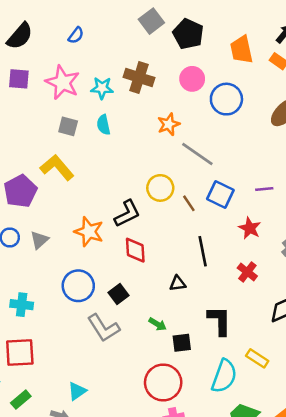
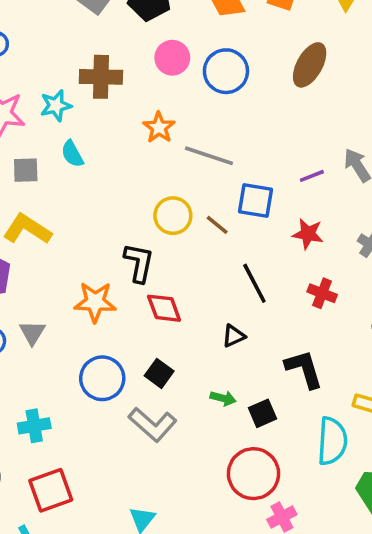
black L-shape: (127, 213) -> (139, 263), turned -36

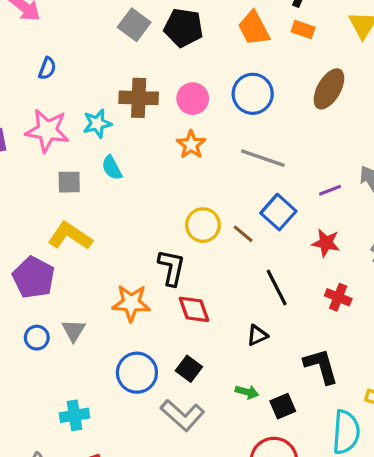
pink circle: (172, 58) -> (193, 99), moved
gray line: (209, 156) -> (263, 158), moved
blue square: (255, 201) -> (278, 212), turned 32

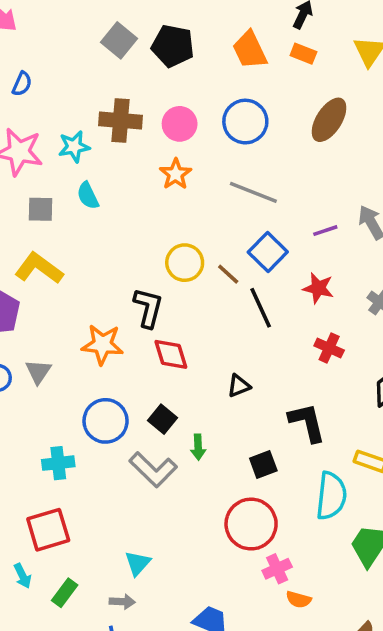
black line: (277, 287) -> (261, 308), moved
green arrow: (247, 392) -> (198, 447), moved, turned 70
cyan cross: (74, 415) -> (58, 463), moved

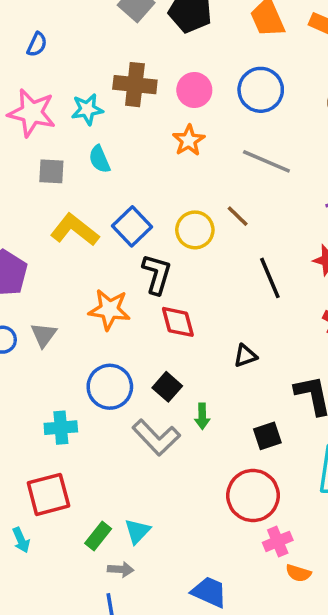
blue square: (268, 252) -> (132, 226), moved
yellow L-shape: (39, 268) -> (75, 230), moved
brown line: (228, 274) -> (238, 216), moved
green rectangle: (65, 593) -> (98, 536), moved

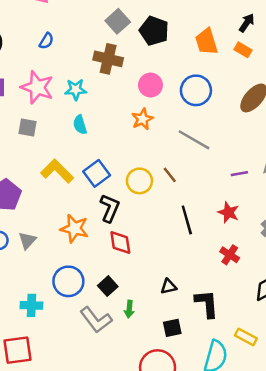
brown cross: (135, 85) -> (108, 59), moved
gray square: (51, 171) -> (27, 127), moved
black triangle: (245, 356) -> (168, 287), moved

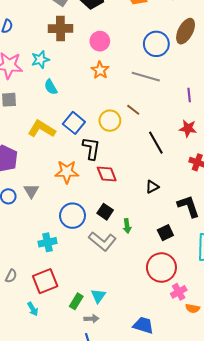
blue circle: (196, 90) -> (156, 44), moved
purple line: (239, 174) -> (189, 95), turned -72
black triangle: (168, 287) -> (152, 187), moved

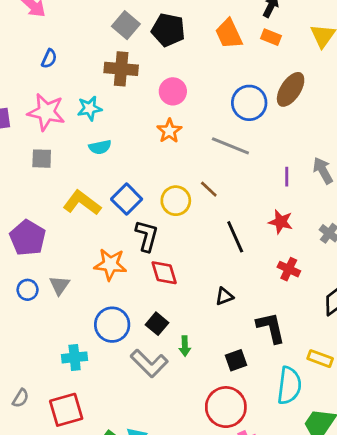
cyan semicircle: (51, 87) -> (100, 147), turned -77

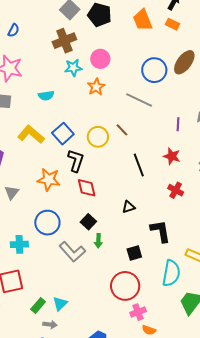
brown cross: (121, 69) -> (64, 41), turned -30
cyan star: (90, 108) -> (73, 68), moved
black square: (157, 324) -> (88, 222), moved

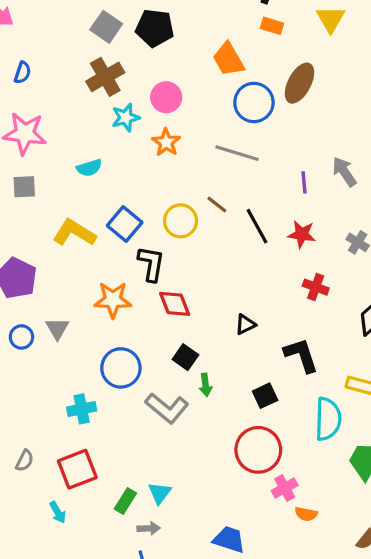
orange trapezoid: (143, 20) -> (228, 59), moved
black line: (139, 165) -> (257, 226), moved

